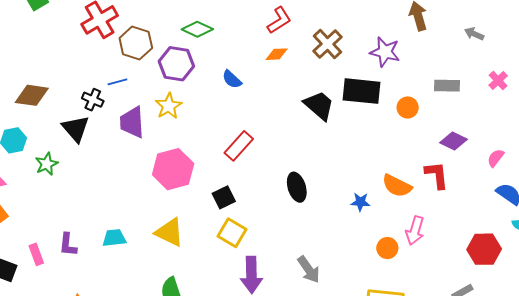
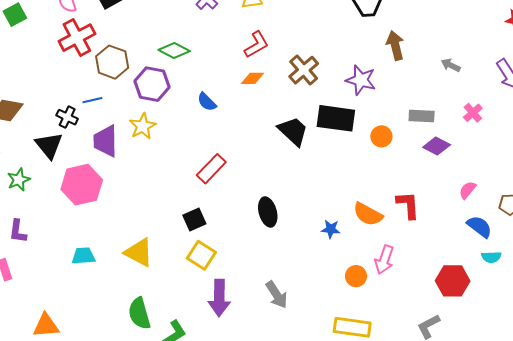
purple diamond: (453, 141) -> (437, 146), moved
pink hexagon: (173, 169) -> (82, 185), moved
purple L-shape: (68, 245) -> (18, 231), moved

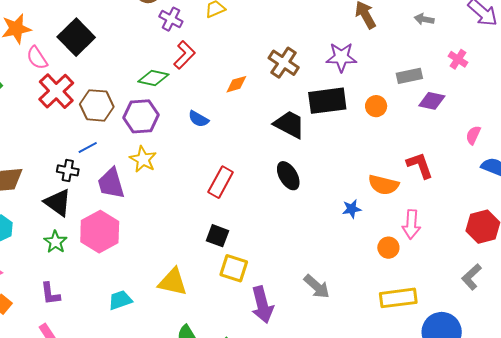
red L-shape: (256, 45) -> (184, 55), moved
green star: (19, 180) -> (55, 242), moved
black ellipse: (268, 212) -> (288, 176), moved
black square: (194, 219) -> (218, 236), turned -30

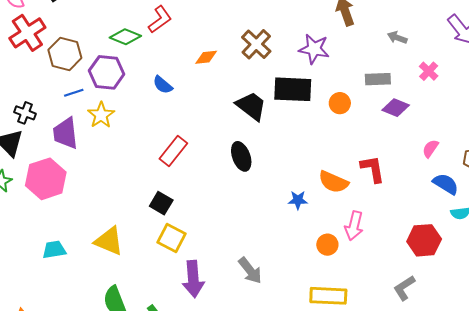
gray arrow: (424, 19) -> (397, 38), moved
blue line: (88, 147) -> (74, 93), moved

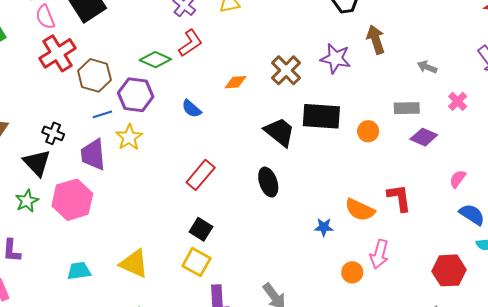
purple star: (314, 49) -> (336, 58), moved
black square: (161, 203) -> (201, 229), moved

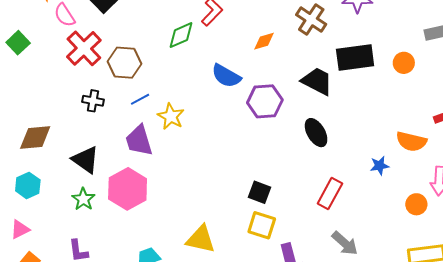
green diamond: (155, 60) -> (181, 35), turned -36
purple hexagon: (136, 95) -> (265, 101), moved
blue semicircle: (191, 109) -> (226, 76), size x1.4
black cross: (53, 133) -> (93, 101), moved
red rectangle: (201, 175) -> (330, 194), moved

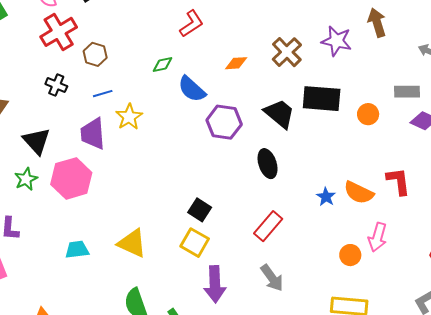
green diamond: (181, 35) -> (163, 64), moved, size x0.7
brown hexagon: (124, 63) -> (95, 54), size x0.7
blue star: (380, 166) -> (326, 197), moved, turned 30

